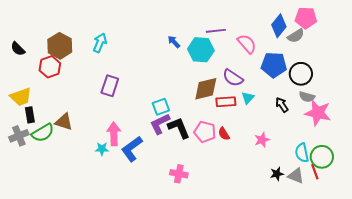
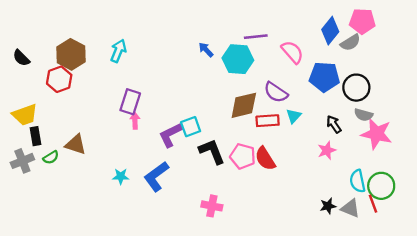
purple L-shape: (160, 124) -> (170, 135), moved
green semicircle: (43, 133) -> (51, 157), size x0.6
pink arrow: (114, 134) -> (135, 121), moved, size x0.6
red semicircle: (224, 134) -> (265, 159), size x1.5
pink star: (262, 140) -> (327, 150), moved

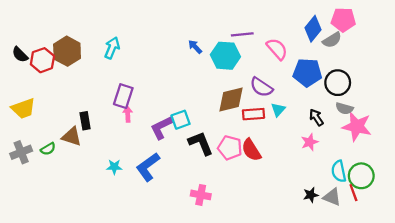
red hexagon: (59, 79) -> (42, 60), moved
black rectangle: (35, 136) -> (85, 121), moved

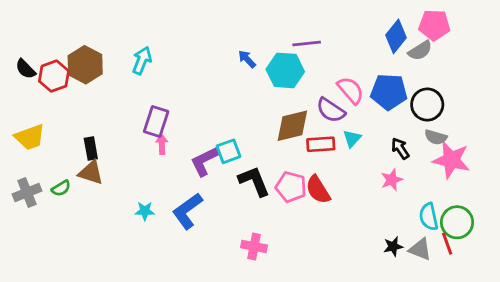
pink semicircle: (277, 49) -> (351, 90), moved
black rectangle: (85, 121) -> (91, 149), moved

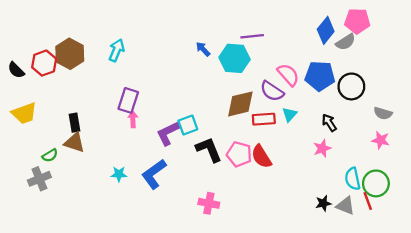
black semicircle: (26, 69) -> (16, 70), moved
gray semicircle: (436, 137) -> (383, 113), moved
pink star: (451, 160) -> (381, 140), moved, size x0.6
gray cross: (27, 193) -> (39, 179), moved

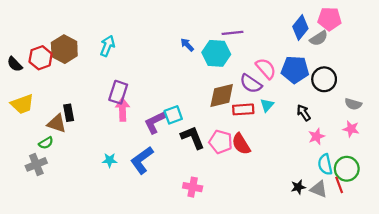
pink arrow: (133, 119) -> (123, 109), size x1.5
brown triangle: (74, 143) -> (57, 123), moved
pink star: (322, 148) -> (317, 136), moved

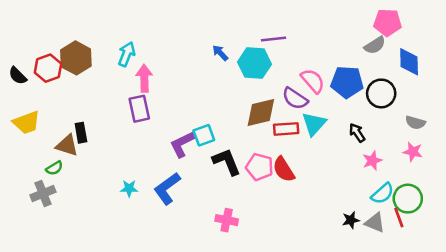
blue diamond: (300, 28) -> (409, 62), moved, turned -40
purple rectangle: (118, 92) -> (139, 109), turned -30
cyan triangle: (267, 105) -> (314, 124), size x1.5
pink arrow: (123, 109) -> (144, 78), moved
cyan semicircle: (325, 164) -> (382, 194), turned -120

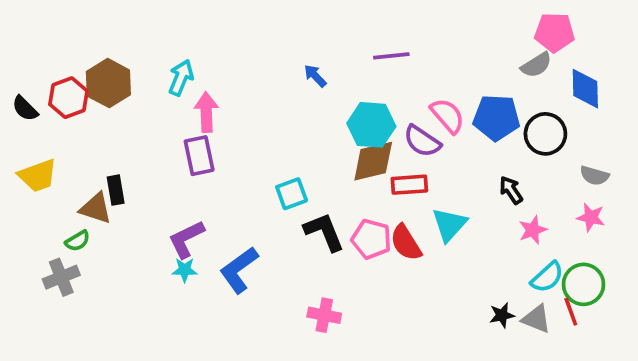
cyan hexagon: (254, 63) -> (371, 125), moved
cyan triangle: (314, 124) -> (449, 225), moved
purple L-shape: (182, 144) -> (186, 239), moved

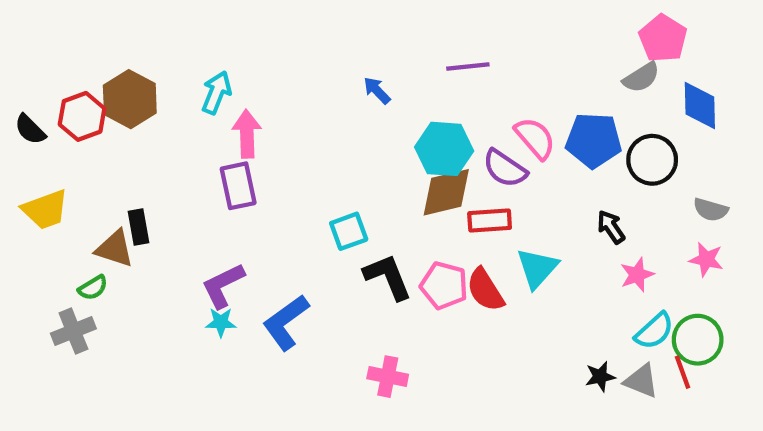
pink pentagon: (554, 32) -> (663, 38), turned 30

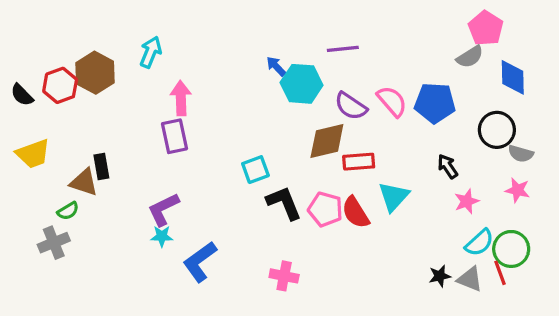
cyan arrow: (216, 93) -> (151, 52), moved
cyan hexagon: (444, 149) -> (302, 84), moved
black circle: (652, 160) -> (497, 130), moved
purple semicircle: (505, 168) -> (351, 106), moved
blue L-shape: (286, 322) -> (200, 262), moved

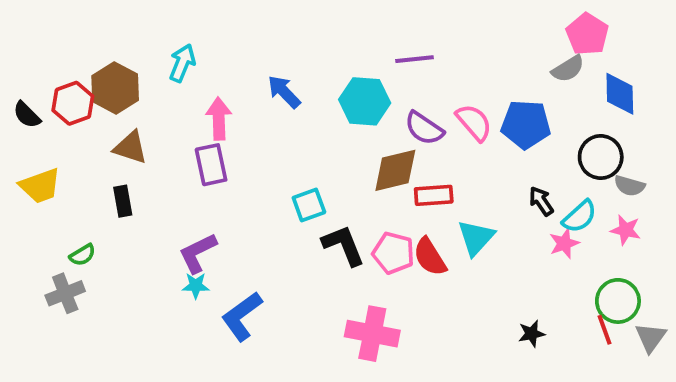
blue arrow: (276, 66) -> (284, 92), moved, size x1.4
brown triangle: (84, 182) -> (130, 147), moved
cyan semicircle: (479, 243) -> (580, 217), moved
pink cross: (284, 276) -> (372, 334), moved, size x1.5
gray triangle: (470, 279) -> (651, 337), moved, turned 44

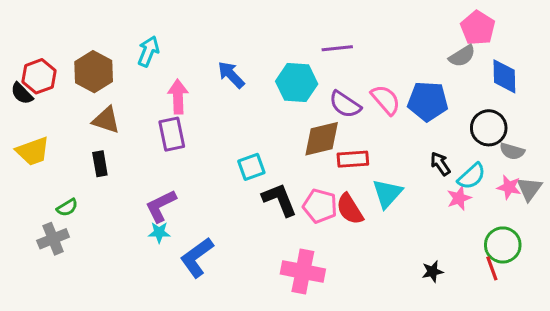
red hexagon: (73, 103) -> (39, 76), moved
gray triangle: (651, 337) -> (529, 189), moved

